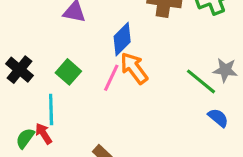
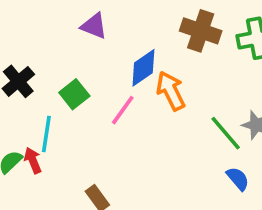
orange arrow: (134, 68) -> (171, 91), moved

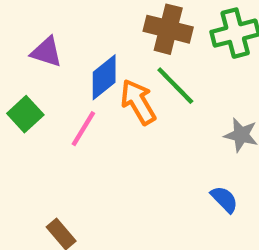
purple triangle: (94, 26) -> (46, 52), moved
green line: (226, 133) -> (175, 86), moved

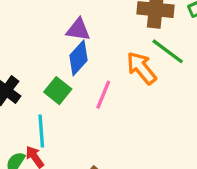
purple triangle: (46, 52) -> (78, 30), moved
blue diamond: (104, 77) -> (78, 58), moved

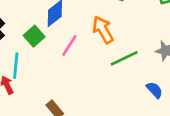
green line: (168, 51) -> (124, 58), moved, turned -72

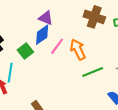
pink line: (69, 45) -> (57, 46), moved

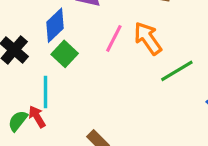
blue diamond: (42, 35) -> (55, 25), moved

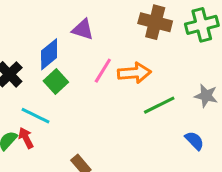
orange arrow: (148, 38) -> (134, 73), turned 116
cyan line: (45, 92) -> (35, 116), turned -68

